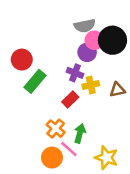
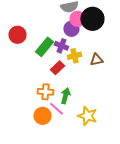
green rectangle: (35, 81) -> (44, 47), moved
orange cross: (56, 129) -> (45, 92), turned -35

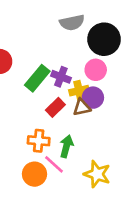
pink circle: (77, 19) -> (96, 70), moved
purple circle: (71, 29) -> (93, 98), moved
brown triangle: (96, 60) -> (82, 107), moved

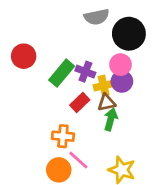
purple circle: (93, 98) -> (122, 81), moved
green arrow: (66, 146) -> (111, 119), moved

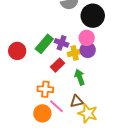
red circle: (24, 56) -> (17, 51), moved
brown triangle: (106, 102) -> (77, 101), moved
green arrow: (111, 119) -> (80, 77), turned -35

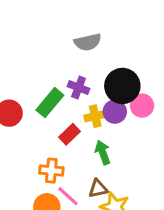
black circle: (93, 16) -> (122, 86), moved
pink circle: (87, 38) -> (142, 106), moved
purple cross: (61, 43) -> (79, 87), moved

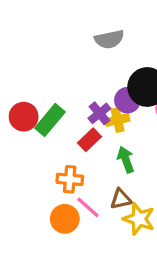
purple cross: (79, 87) -> (99, 113), moved, turned 30
green rectangle: (50, 103) -> (50, 120), moved
purple circle: (115, 112) -> (127, 100), moved

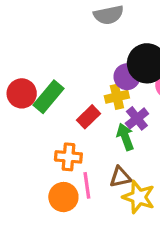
purple cross: (99, 113) -> (137, 118), moved
pink line: (88, 207) -> (87, 185), turned 40

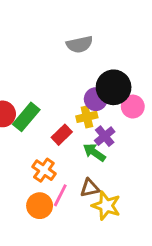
green arrow: (125, 137) -> (94, 152), turned -35
orange cross: (68, 157) -> (44, 170), turned 30
pink line: (87, 185) -> (60, 195), turned 35

